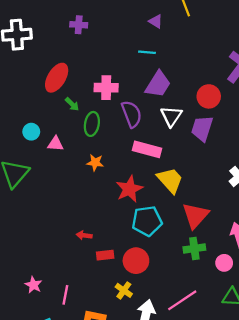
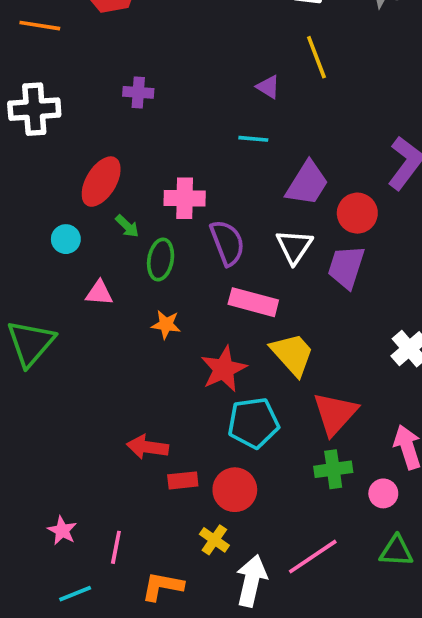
purple trapezoid: (158, 84) -> (307, 183), moved
cyan circle: (31, 132) -> (66, 239), moved
red arrow: (84, 235) -> (148, 447), size x1.5

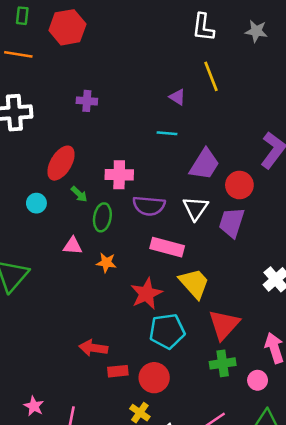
purple semicircle: (227, 243) -> (149, 206), turned 116
pink triangle: (99, 293) -> (73, 246), moved

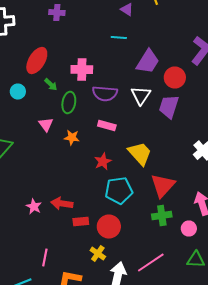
pink triangle: (73, 246) -> (46, 124), turned 49
pink rectangle: (167, 247) -> (107, 126), moved, size x0.7
red star: (146, 294) -> (103, 162), size x0.7
pink star: (34, 406) -> (34, 206), moved

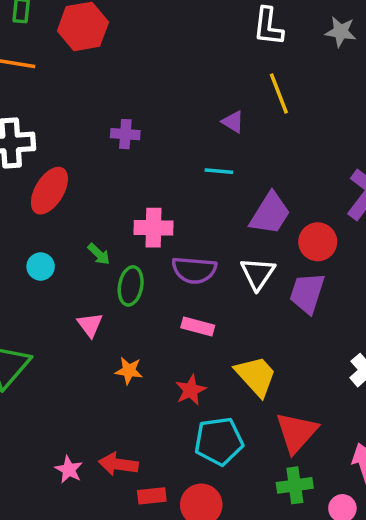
purple cross: (57, 12) -> (125, 134), moved
red ellipse: (37, 60) -> (49, 191), moved
orange star: (72, 138) -> (129, 371), moved

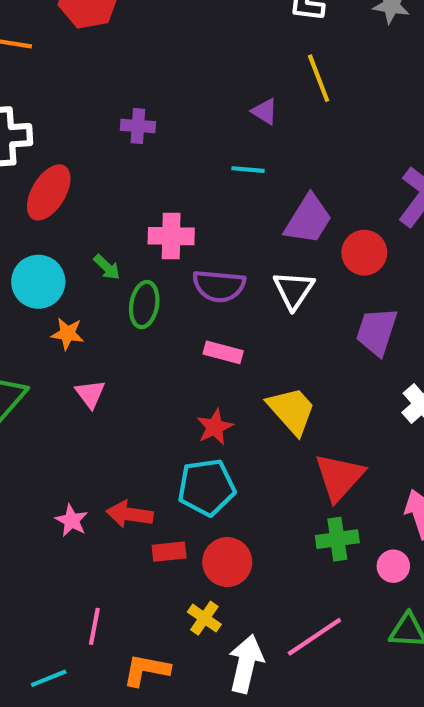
cyan circle: (41, 266) -> (38, 282), size x1.6
purple trapezoid: (307, 293) -> (377, 332), moved
pink triangle: (90, 325) -> (90, 394), moved
orange star: (129, 371) -> (67, 334), moved
cyan pentagon: (219, 441) -> (206, 487), moved

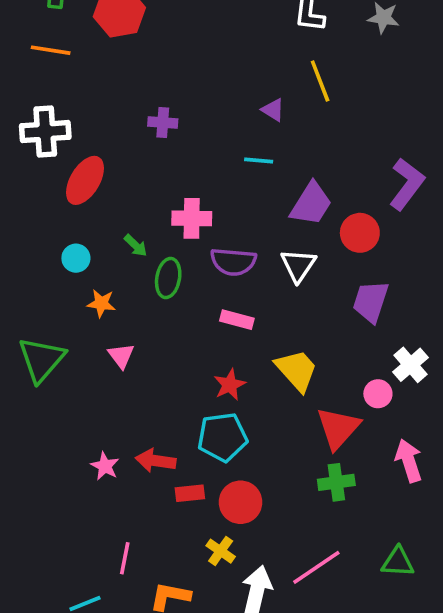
cyan circle: (38, 282) -> (76, 258), size x0.6
pink circle: (393, 566) -> (378, 394), moved

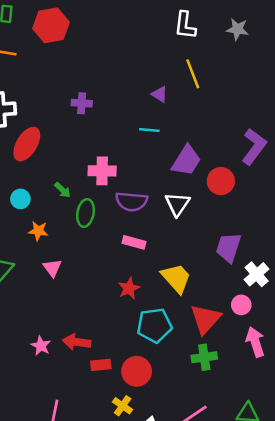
purple trapezoid: (371, 302) -> (228, 247), moved
pink circle: (378, 394) -> (241, 305), moved
cyan pentagon: (222, 437) -> (154, 325), moved

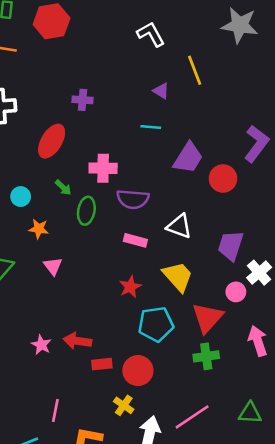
white L-shape: (185, 25) -> (151, 34), moved, turned 144
gray star: (237, 29) -> (240, 25), size x1.6
red ellipse: (27, 144) -> (52, 141), moved
white triangle: (177, 204) -> (179, 226), moved, turned -44
pink circle: (241, 305) -> (236, 292), moved

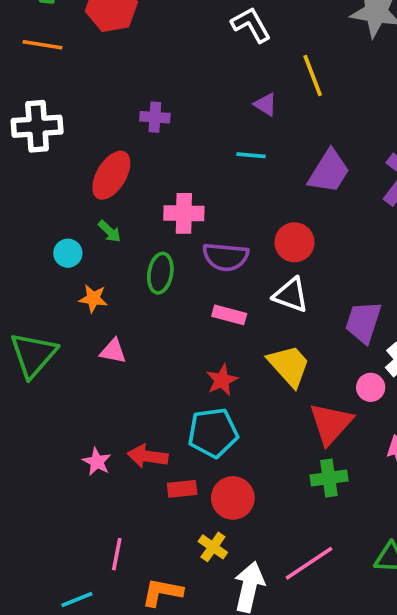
purple trapezoid: (188, 158) -> (329, 172), moved
red circle: (223, 179) -> (294, 242), moved
green arrow: (63, 188) -> (110, 231), moved
pink triangle: (53, 266) -> (113, 351), turned -42
cyan pentagon: (156, 324) -> (213, 433), moved

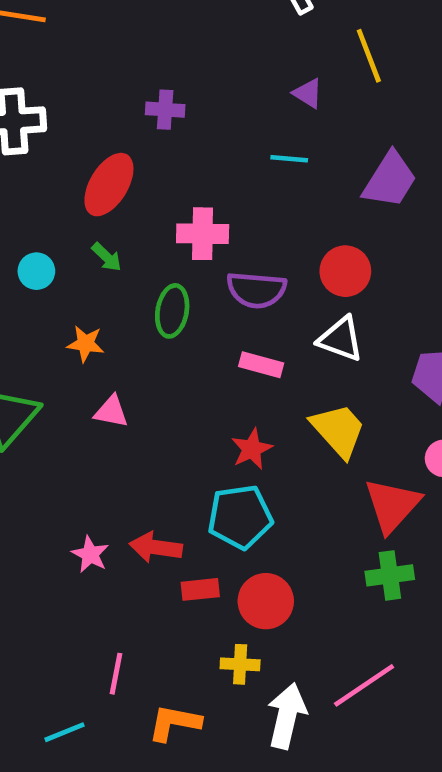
cyan circle: (68, 253) -> (36, 271), moved
yellow cross: (213, 547) -> (240, 664), turned -32

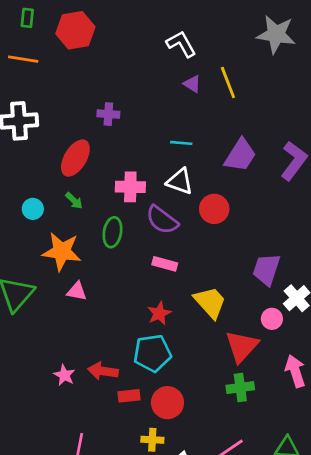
purple triangle: (308, 93) -> (192, 84), moved
purple semicircle: (256, 290) -> (162, 220), turned 32
white triangle: (341, 339) -> (180, 181), moved
orange star: (86, 344) -> (62, 251), size x1.8

